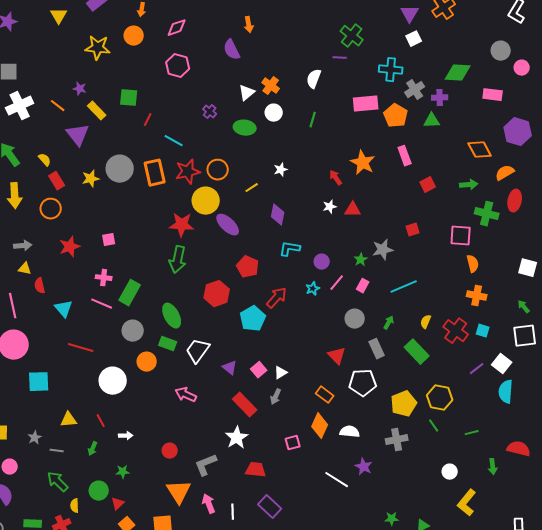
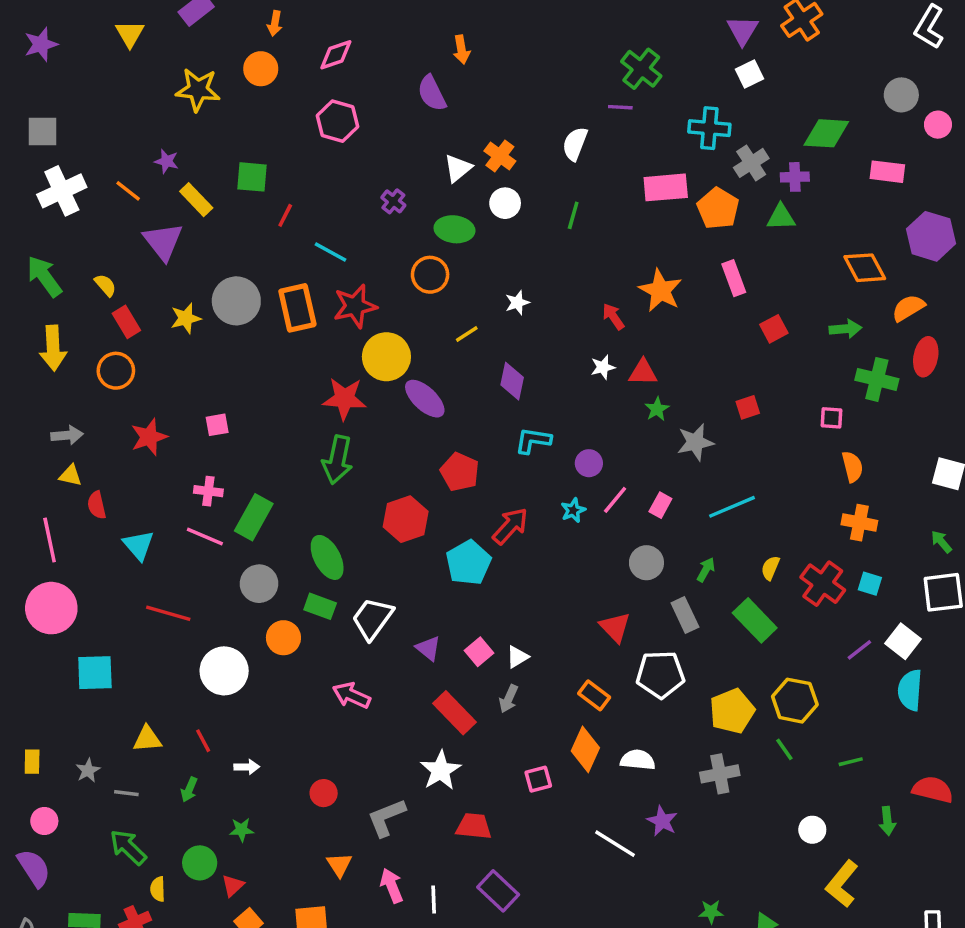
orange circle: (218, 170) -> (430, 275), moved
pink square: (461, 236) -> (831, 418), size x0.6
green star: (361, 260) -> (657, 409), moved
orange triangle: (179, 492) -> (339, 865), size x0.6

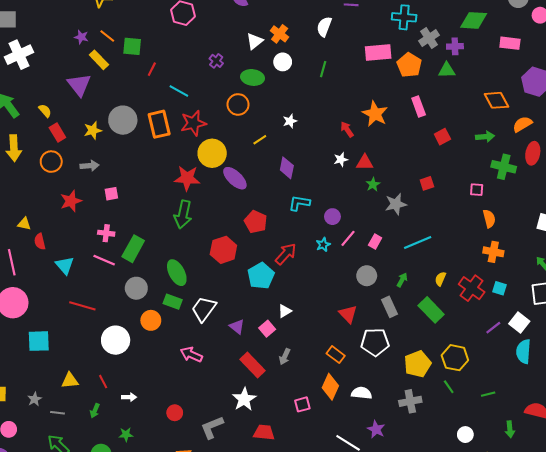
orange line: (128, 191) -> (107, 36), moved
gray arrow: (67, 435) -> (90, 166), moved
white triangle: (517, 657) -> (285, 311), moved

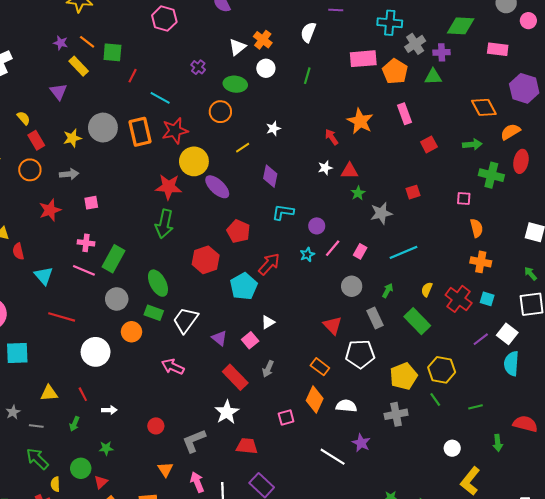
purple triangle: (79, 85) -> (58, 92), size x0.7

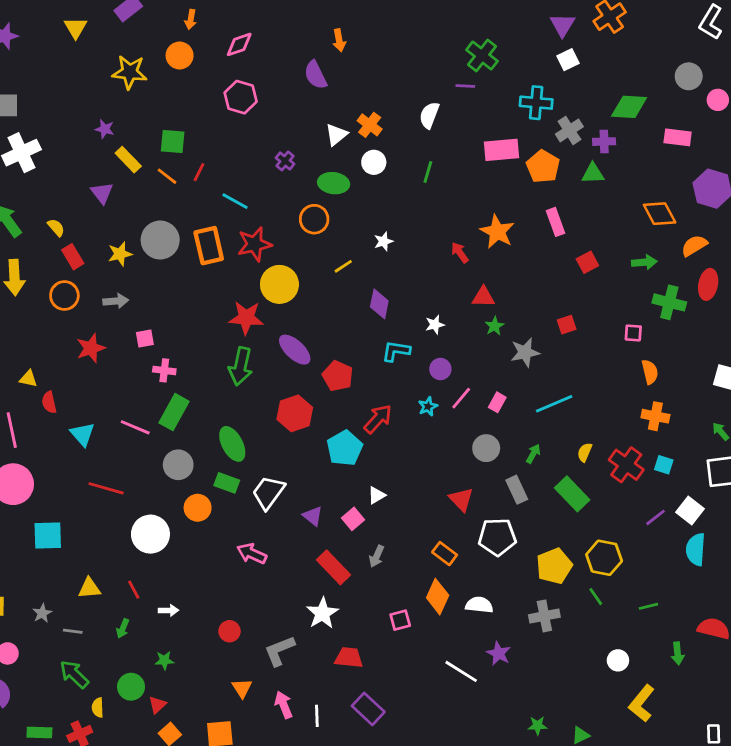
orange line: (87, 42) -> (167, 176), moved
white star: (325, 168) -> (435, 325), moved
purple ellipse: (217, 187) -> (295, 350), moved
pink cross: (86, 243) -> (164, 370), moved

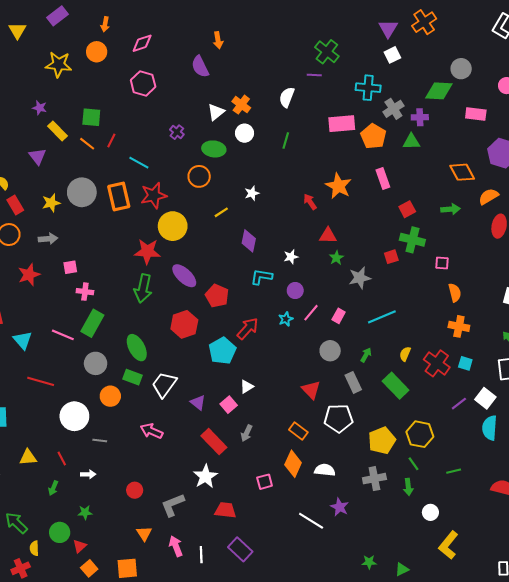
gray circle: (689, 76) -> (461, 69), moved
green cross: (669, 302) -> (412, 240), moved
gray line: (73, 631) -> (100, 441), moved
green arrow: (678, 653) -> (408, 487), moved

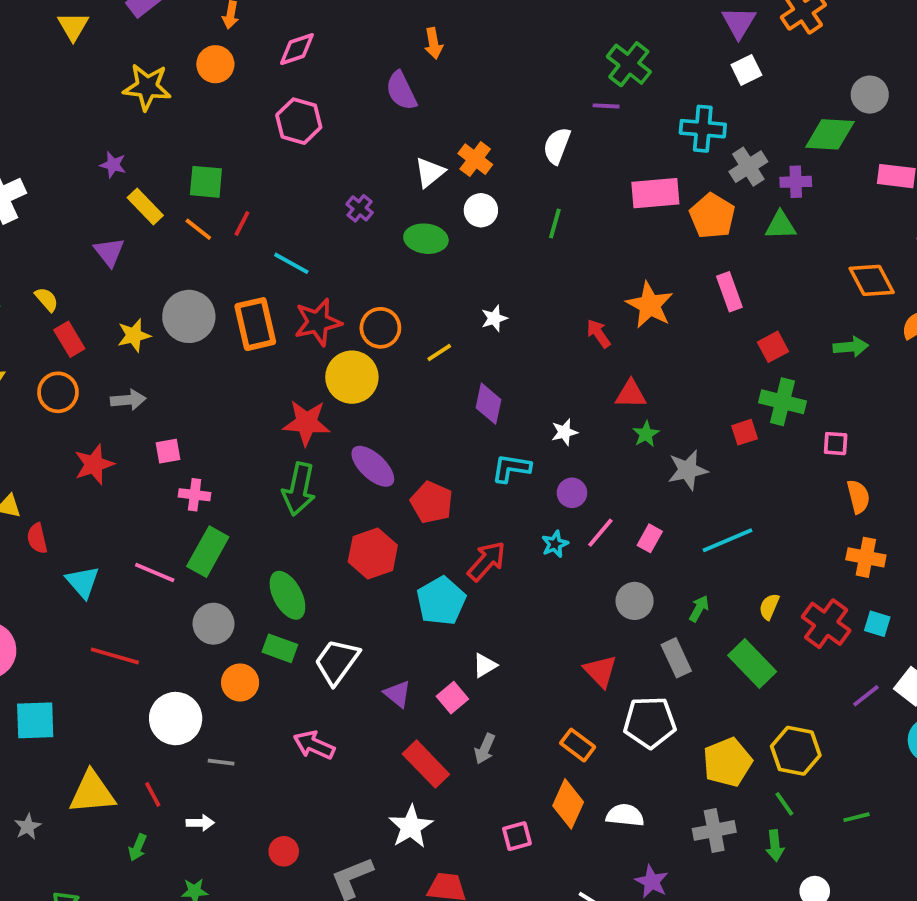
orange circle: (199, 176) -> (380, 328), moved
yellow triangle: (28, 457) -> (92, 792), size x1.5

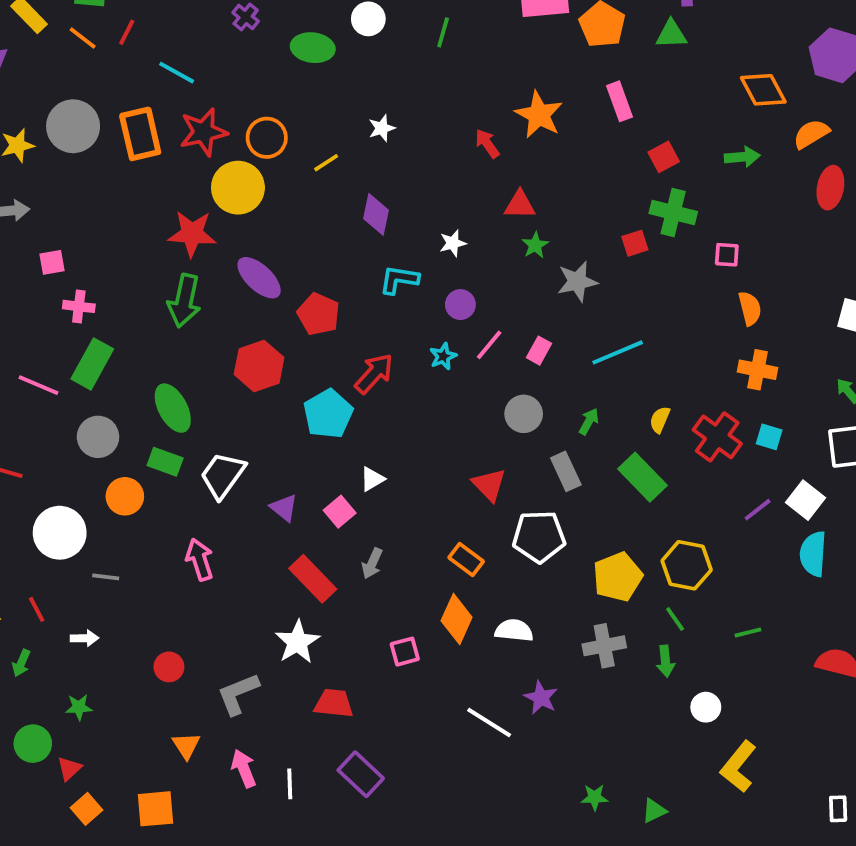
pink arrow: (314, 745) -> (200, 560), turned 48

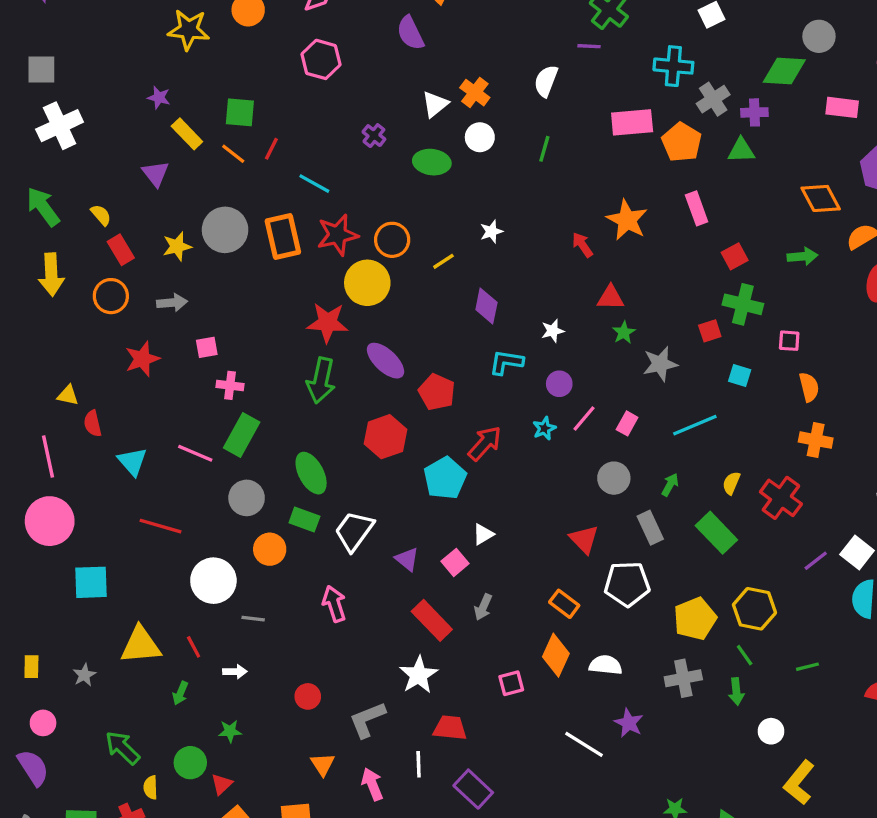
cyan square: (769, 437) -> (740, 375), moved
white line: (290, 784) -> (419, 764), moved

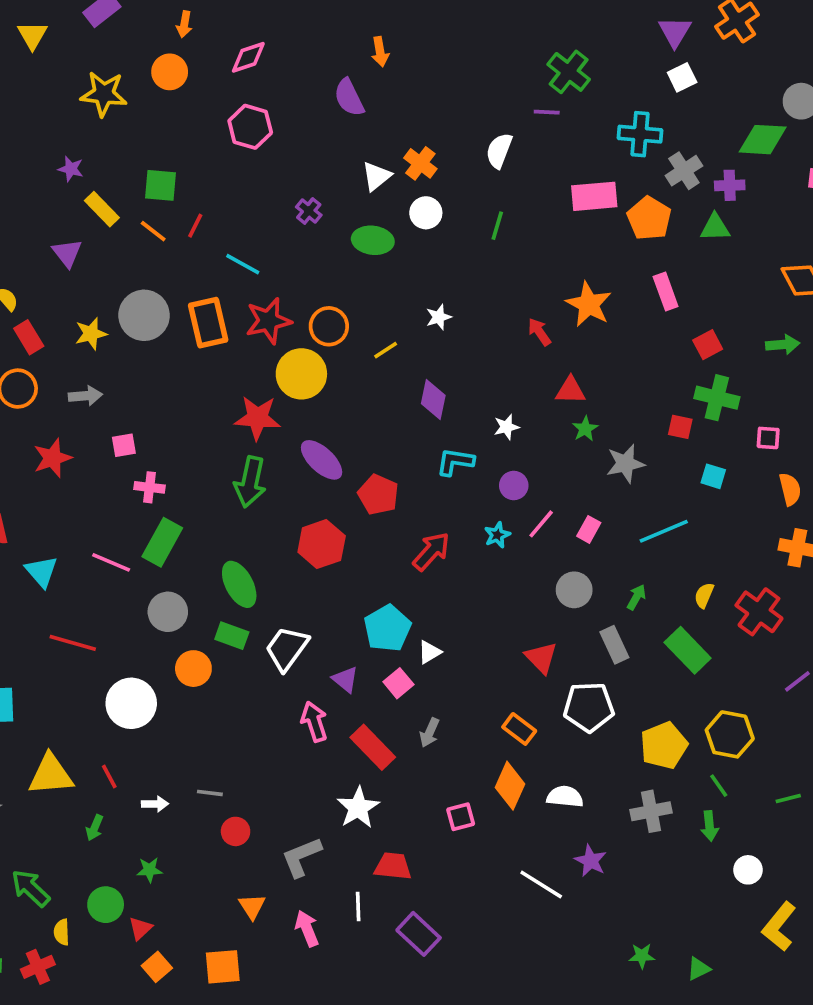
red square: (710, 331) -> (680, 427), turned 30
cyan pentagon: (445, 478) -> (387, 628), moved
pink arrow: (334, 604) -> (314, 722), moved
gray line: (253, 619) -> (210, 793), moved

